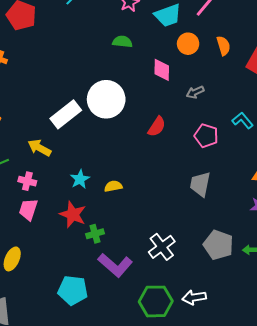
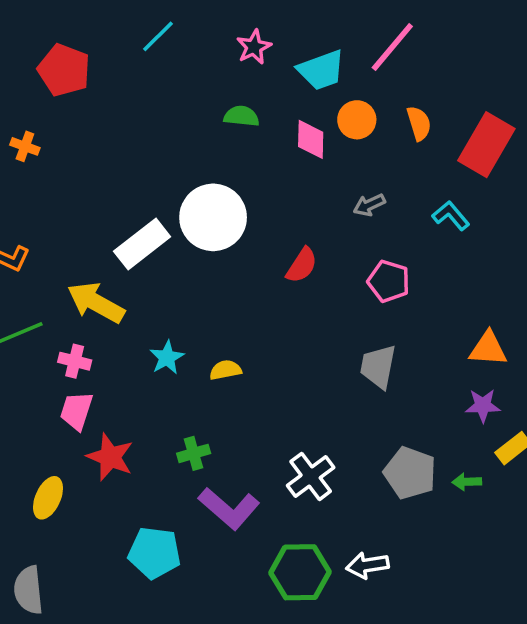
pink diamond: (162, 70) -> (311, 139), moved
cyan L-shape: (243, 120) -> (451, 216), moved
yellow arrow: (39, 148) -> (96, 303), size x1.4
red star: (73, 215) -> (110, 457), moved

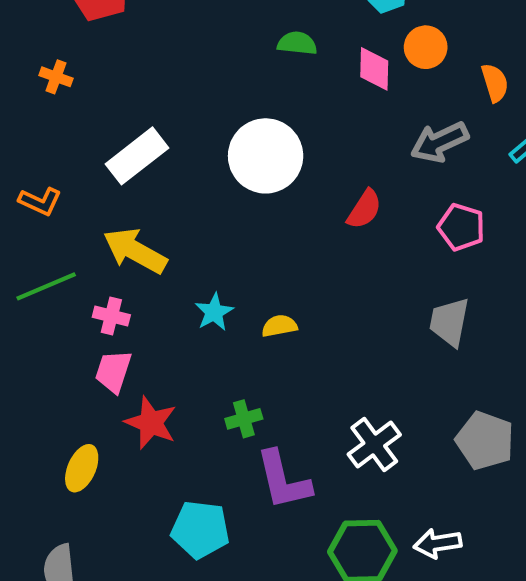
orange semicircle: (419, 123) -> (495, 83), moved
gray arrow: (369, 205) -> (439, 142), size x1.6
white rectangle: (142, 244) -> (137, 156), moved
purple L-shape: (229, 508) -> (283, 480), turned 36

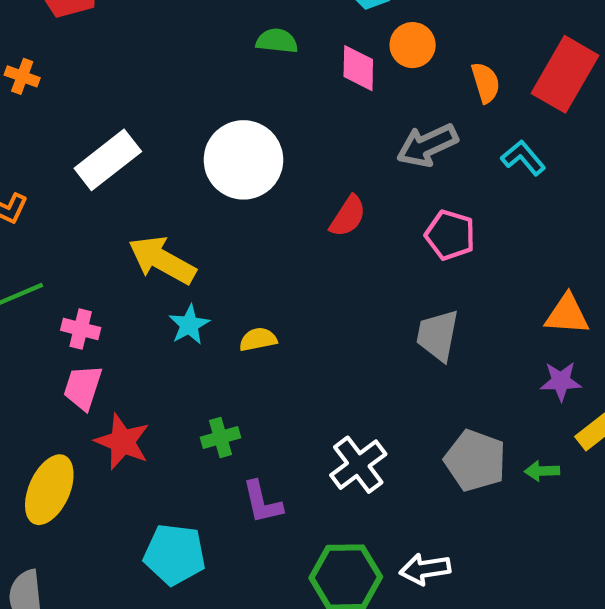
yellow arrow: (135, 251) -> (162, 260), moved
yellow ellipse: (82, 468) -> (49, 490), size x1.4
purple L-shape: (283, 480) -> (262, 502), size x0.7

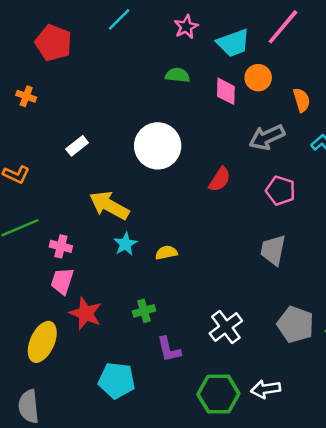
white rectangle: (108, 160) -> (77, 146), size x0.6

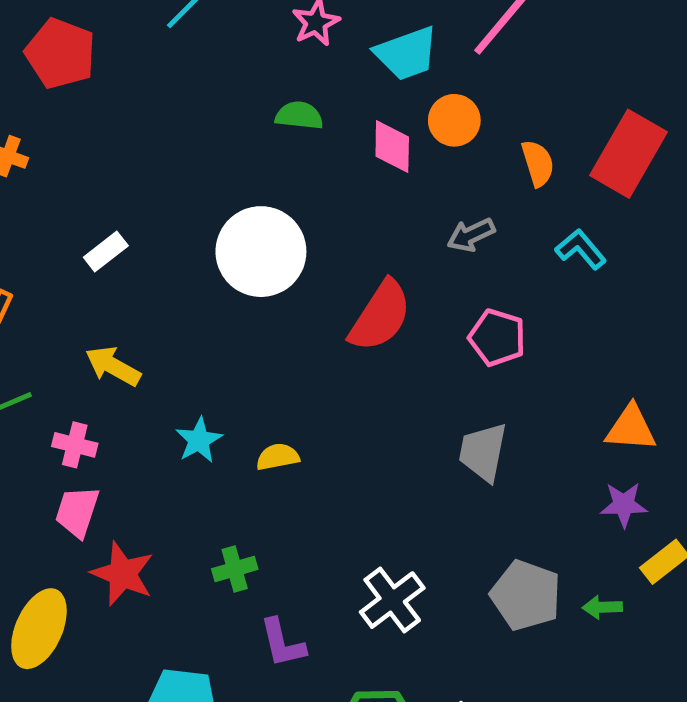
gray arrow: (267, 137) -> (471, 235), size x0.7
red semicircle: (220, 179) -> (380, 316), size x1.5
yellow arrow: (109, 205) -> (113, 366), moved, size x0.7

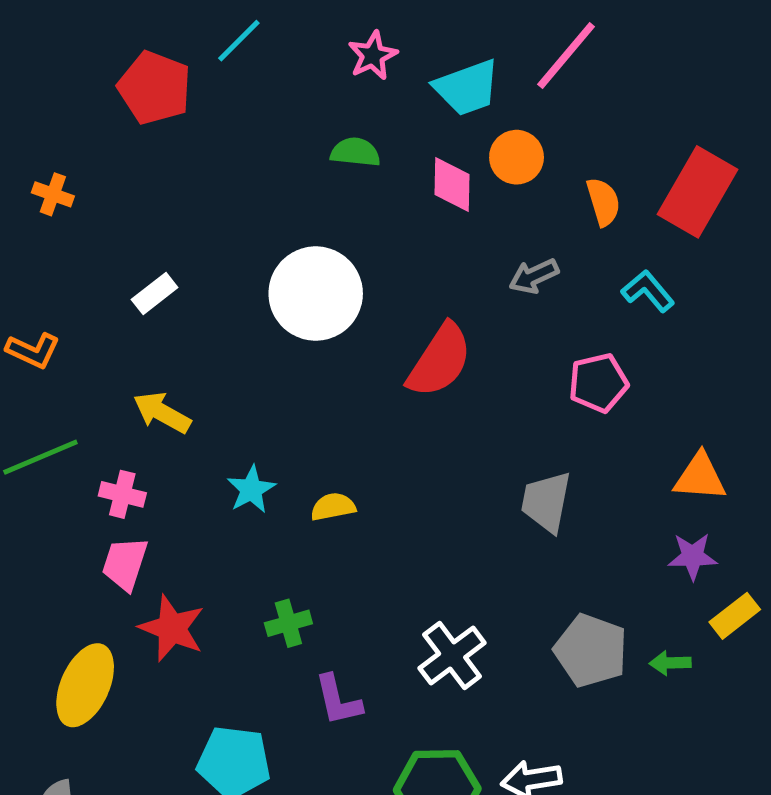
red pentagon: (60, 53) -> (155, 88), moved
pink pentagon: (497, 337) -> (598, 383), moved, turned -30

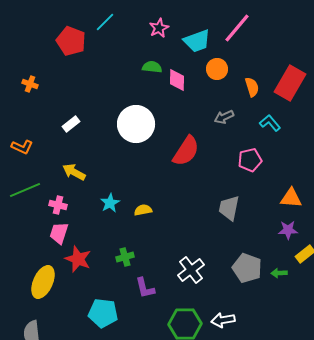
pink diamond: (452, 184) -> (177, 80), moved

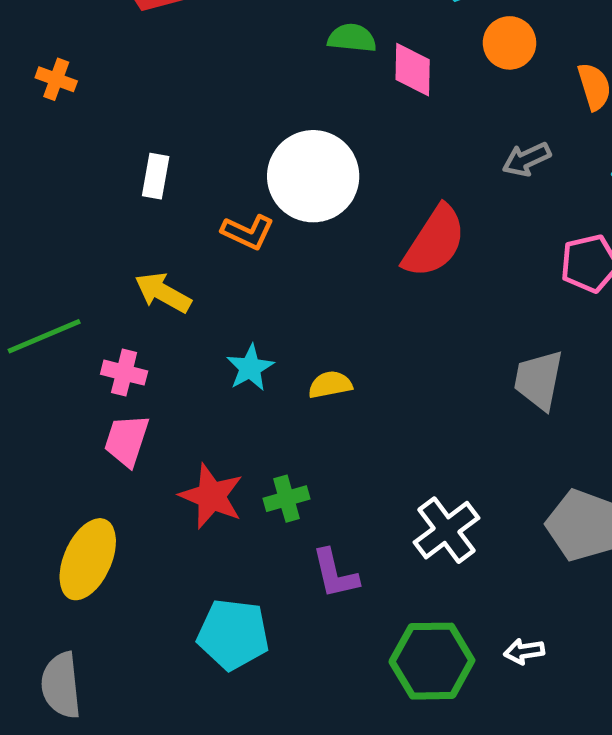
white rectangle: (71, 124) -> (156, 176), turned -42
orange L-shape: (22, 147) -> (248, 232), moved
red star: (78, 259) -> (211, 496), moved
white arrow: (223, 320) -> (524, 651), size x0.7

